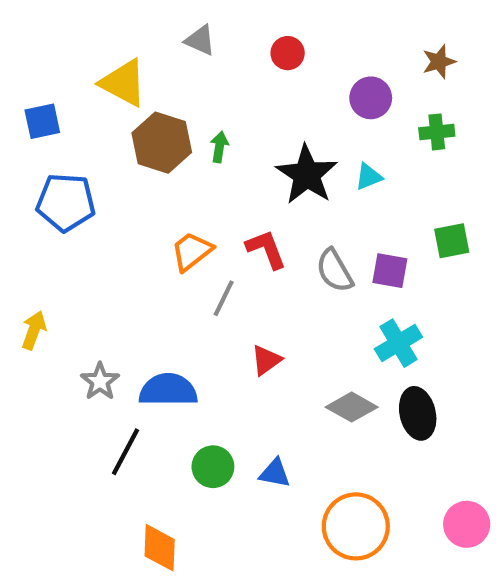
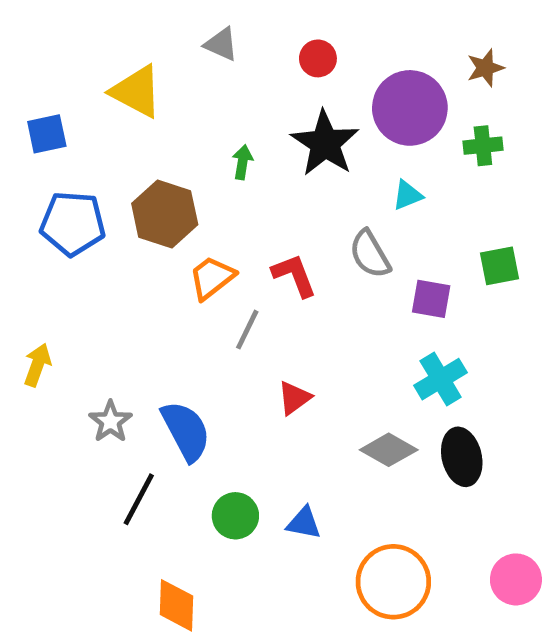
purple circle: (371, 98) -> (410, 108), size x1.6
brown hexagon: (162, 143) -> (165, 214), moved
black star: (307, 175) -> (325, 143), moved
gray semicircle: (334, 271) -> (370, 254), moved
blue semicircle: (168, 390) -> (186, 431), turned 62

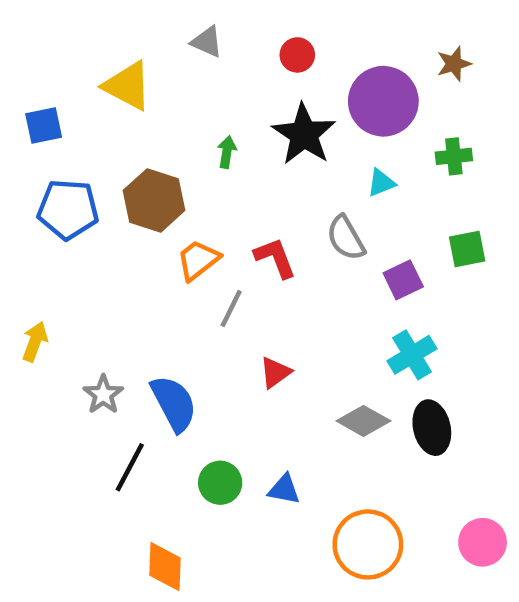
green cross: (483, 146) -> (454, 156), moved
purple square: (431, 299) -> (403, 280), turned -36

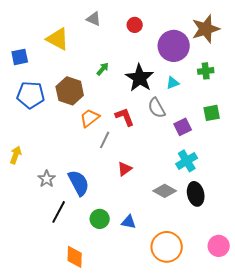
brown star: (454, 64) -> (206, 29), size x1.8
black star: (304, 134) -> (140, 78), moved
green arrow: (227, 152) -> (103, 69), turned 32

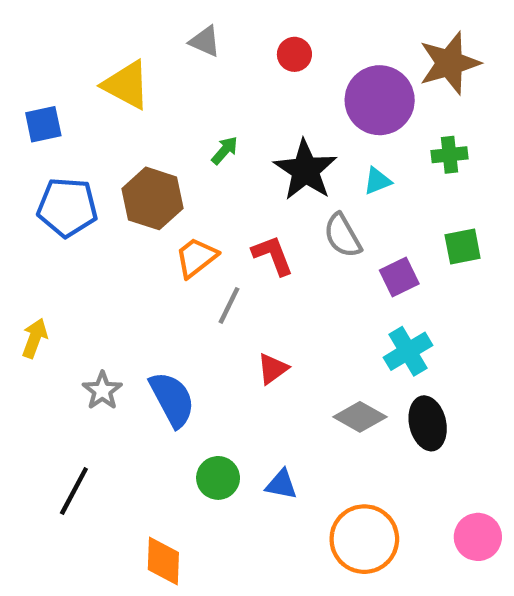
black line: (59, 212) -> (74, 491), moved

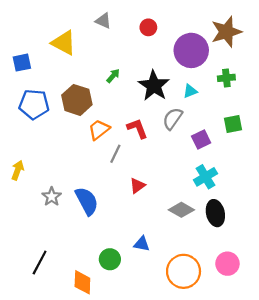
gray semicircle: (342, 236) -> (173, 119), turned 65
green circle: (218, 478) -> (110, 259), moved
black line: (74, 491) -> (40, 263), moved
pink circle: (478, 537) -> (227, 264), moved

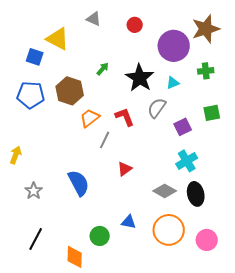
blue square: (22, 63) -> (35, 57), moved, turned 30
gray star: (52, 197) -> (34, 191), moved
orange circle: (184, 271) -> (169, 230), moved

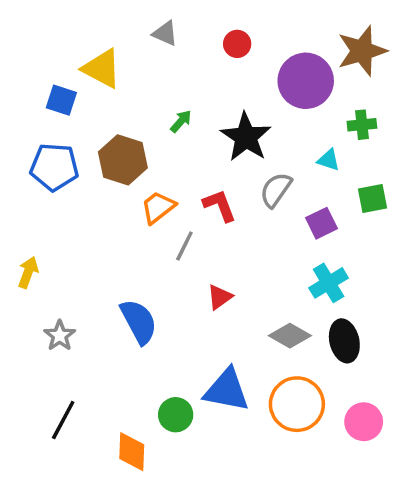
cyan triangle: (173, 83) -> (329, 160), moved, turned 40
blue triangle: (129, 222) -> (227, 390), size x1.8

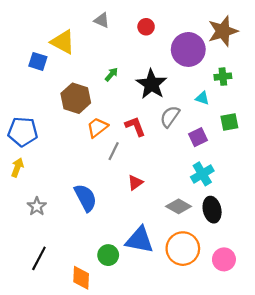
blue pentagon: (54, 167) -> (23, 132), moved

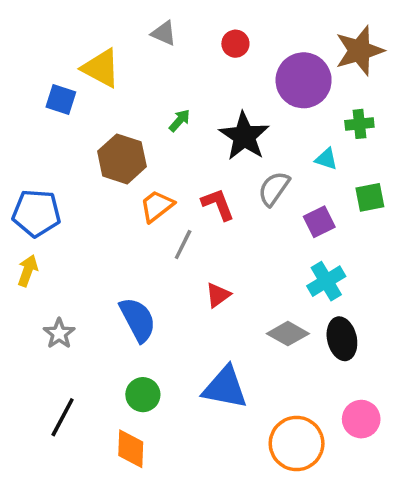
orange circle: (183, 249) -> (297, 444), moved
green circle: (108, 255) -> (143, 395), moved

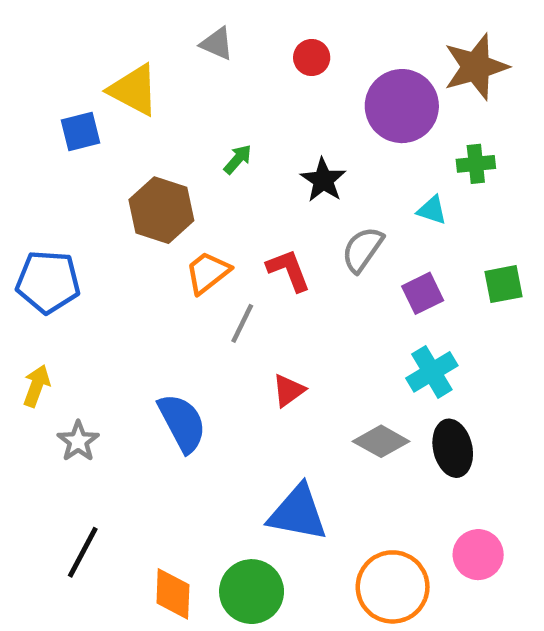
blue square: (61, 100) -> (80, 131), turned -32
black star: (244, 136) -> (323, 180), size x0.7
green square: (370, 197) -> (504, 284), moved
yellow arrow: (28, 271) -> (37, 386), moved
green circle: (143, 395) -> (252, 592), moved, size x1.4

